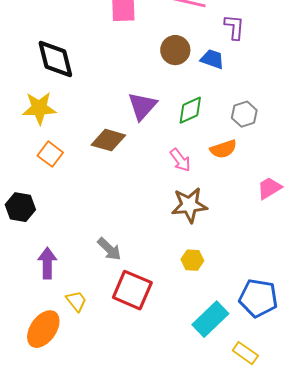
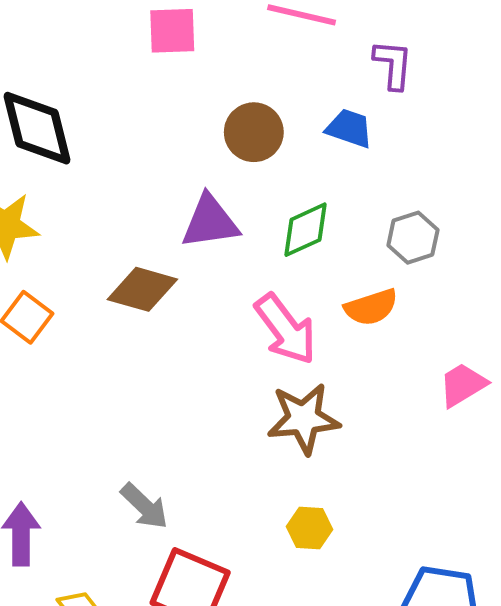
brown circle: (175, 50) -> (254, 132), moved
purple triangle: (142, 106) -> (210, 222), turned 40
pink arrow: (180, 160) -> (286, 329), size x1.5

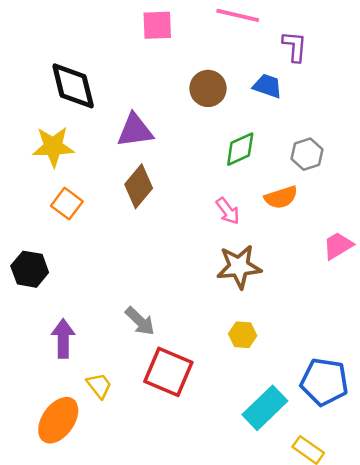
purple triangle: (210, 222) -> (135, 131), moved
brown diamond: (142, 289) -> (139, 186), turned -66
pink arrow: (286, 329) -> (228, 211), size x0.6

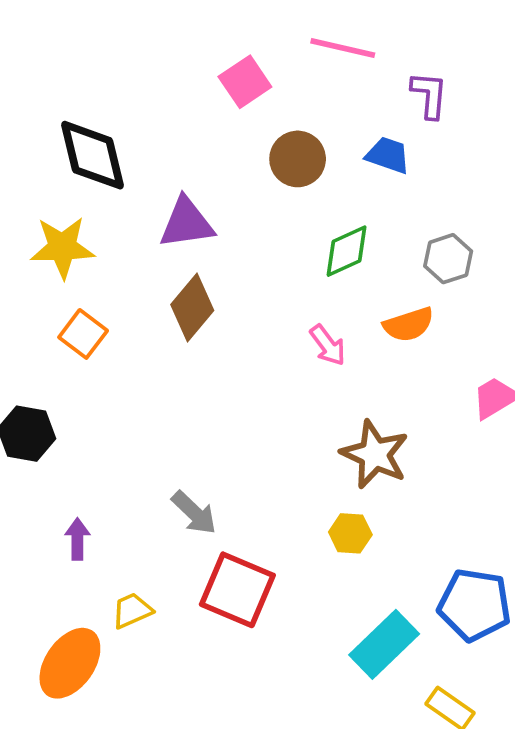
pink square: (157, 25) -> (245, 82), moved, turned -32
brown star: (239, 267) -> (375, 454), moved, turned 30
purple arrow: (63, 338) -> (77, 539), size x0.7
yellow trapezoid: (99, 386) -> (132, 611), turned -76

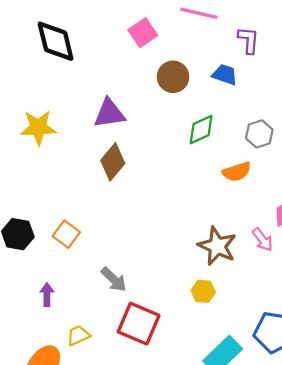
black diamond: (93, 155) -> (56, 41), moved
orange square: (83, 334) -> (66, 234), moved
pink arrow: (328, 345) -> (262, 240), moved

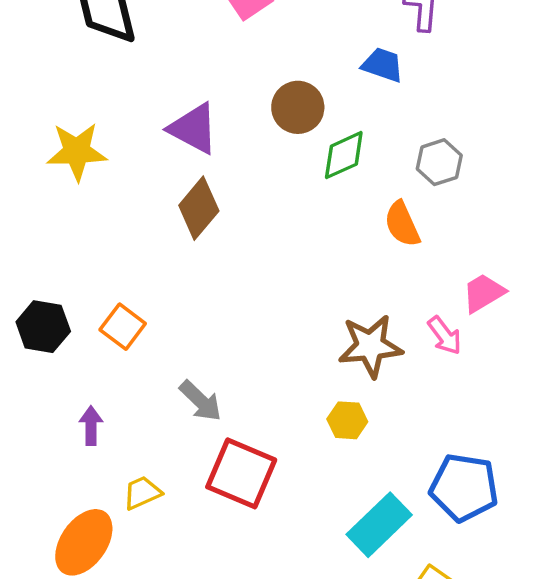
brown circle: (173, 77) -> (298, 107), moved
purple triangle: (109, 113) -> (193, 129), turned 36
orange semicircle: (237, 172) -> (402, 224), turned 84
brown star: (217, 246) -> (370, 346), turned -30

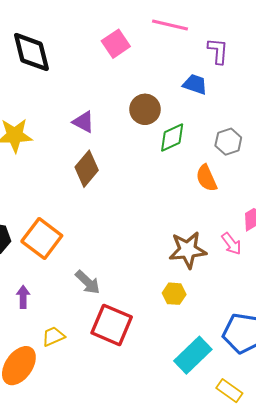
purple triangle: (193, 129) -> (84, 122), size x0.7
orange square: (123, 327) -> (42, 239), size x1.5

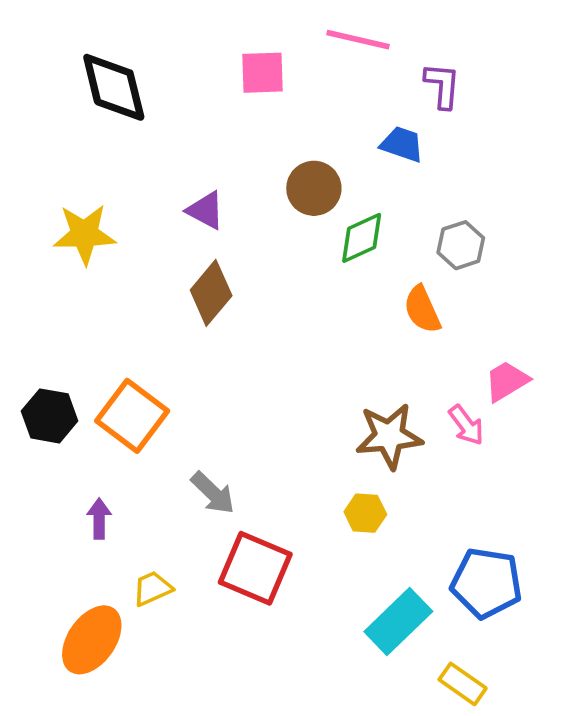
pink square: (116, 44) -> (262, 73), turned 32

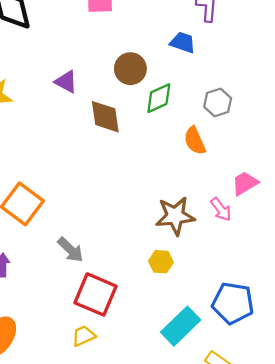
brown diamond: (211, 293) -> (105, 117), moved, turned -48
yellow trapezoid: (152, 588) -> (84, 336), moved

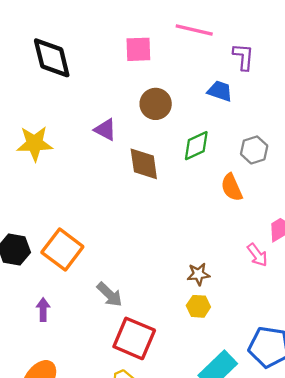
brown circle: (130, 69) -> (156, 104), moved
brown star: (175, 216) -> (198, 274), moved, size x0.6

